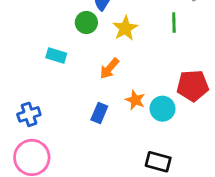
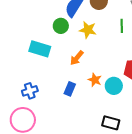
yellow star: (125, 28) -> (88, 30), turned -30
cyan rectangle: (56, 56) -> (40, 49), size x1.5
blue cross: (29, 114) -> (30, 91), moved

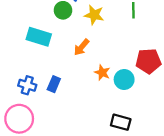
blue rectangle: (70, 89) -> (54, 84), moved
blue cross: (30, 91) -> (27, 85), turned 35

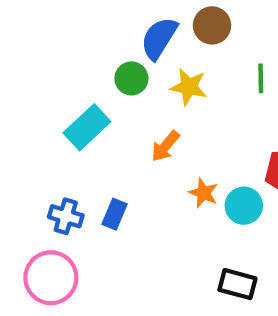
cyan rectangle: (39, 37) -> (87, 127), turned -60

